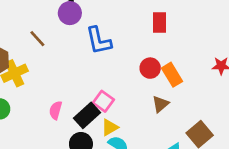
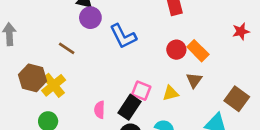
yellow triangle: (110, 127) -> (171, 93), moved, turned 30

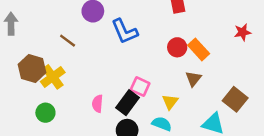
yellow triangle: (171, 93) -> (170, 102), moved, turned -42

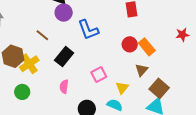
pink square: (140, 87) -> (99, 74), turned 35
brown square: (235, 99) -> (159, 88), moved
black rectangle: (127, 103) -> (64, 57), moved

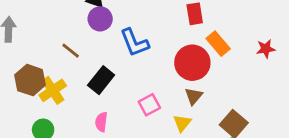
red circle: (130, 44) -> (192, 63), size x1.6
orange rectangle: (147, 47) -> (218, 44), moved
brown triangle: (142, 70) -> (194, 96), moved

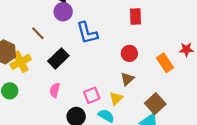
orange rectangle: (218, 44) -> (165, 63), moved
red circle: (192, 63) -> (129, 53), size x0.6
pink square: (149, 105) -> (92, 95), moved

